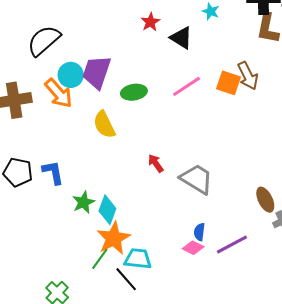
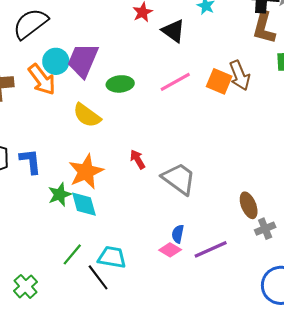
yellow semicircle: (104, 125) -> (87, 115), turned -32
cyan diamond: (107, 210) -> (84, 204), turned -40
orange star: (114, 238) -> (86, 172), moved

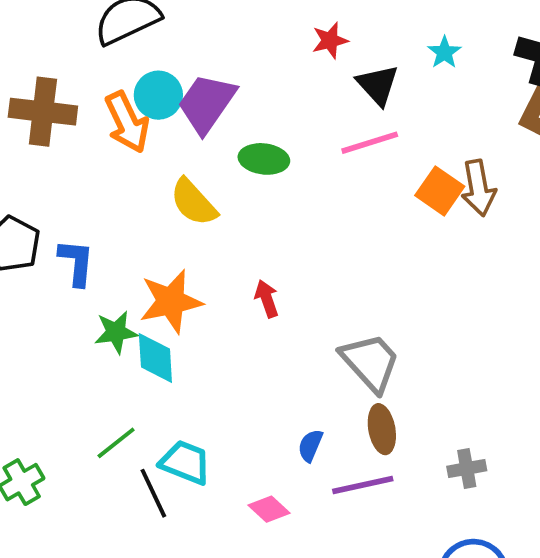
pink line: (175, 82) -> (370, 143), moved
gray trapezoid: (179, 179) -> (370, 362), moved
brown ellipse: (249, 205) -> (382, 429), moved
pink diamond: (170, 250) -> (269, 509), moved

